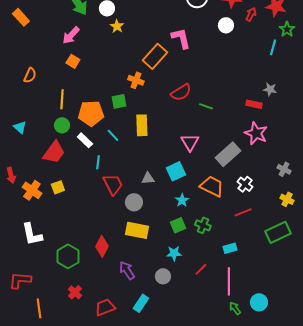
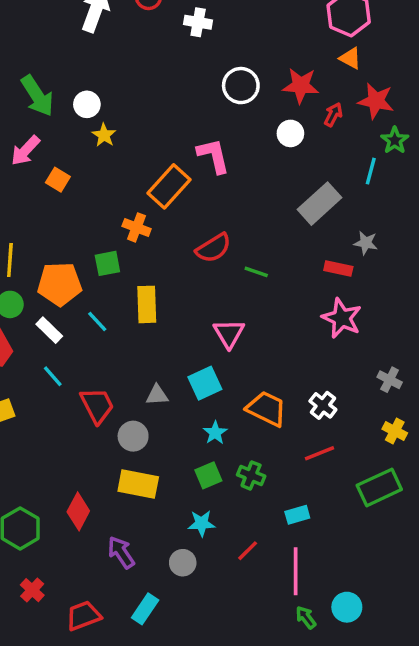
orange square: (73, 61) -> (58, 180), moved
gray rectangle: (228, 154) -> (320, 204), moved
cyan line: (98, 162) -> (53, 376), moved, turned -48

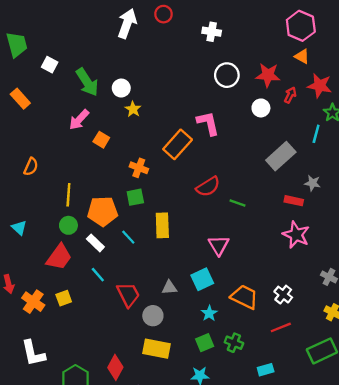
white cross: (198, 22) -> (212, 32), moved
orange cross: (137, 227) -> (139, 168), moved

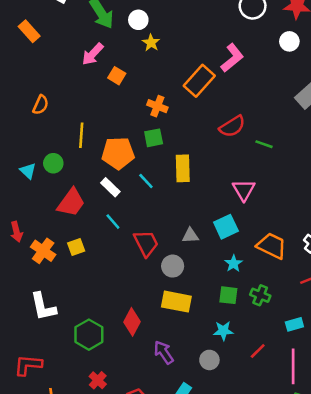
pink L-shape: (208, 123) -> (232, 58), turned 64
green circle: (68, 225) -> (53, 163), moved
green square: (205, 343) -> (228, 295), turned 30

